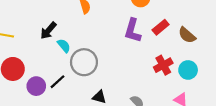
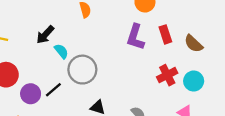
red rectangle: (161, 27) -> (165, 34), turned -70

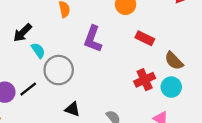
red rectangle: (165, 34) -> (145, 38), turned -48
purple L-shape: (135, 37) -> (93, 39), moved
brown semicircle: (194, 44) -> (174, 61), moved

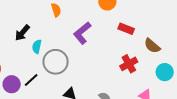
purple L-shape: (93, 39) -> (82, 33), turned 35
cyan semicircle: (38, 50) -> (37, 47), turned -128
cyan circle: (171, 87) -> (165, 72), moved

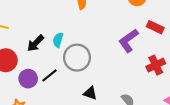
black arrow: (22, 33) -> (36, 43), moved
purple L-shape: (82, 33) -> (128, 41), moved

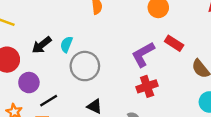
red cross: (156, 65) -> (147, 86), moved
black line: (50, 75) -> (49, 101), moved

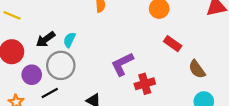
purple L-shape: (143, 54) -> (122, 64), moved
gray circle: (85, 66) -> (61, 65), moved

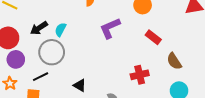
purple L-shape: (122, 64) -> (110, 28), moved
purple circle: (32, 75) -> (16, 59), moved
red cross: (145, 84) -> (140, 75), moved

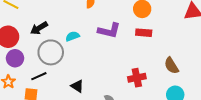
purple L-shape: (110, 28) -> (109, 31), turned -145
cyan semicircle: (60, 30) -> (73, 36), moved, turned 40
red rectangle: (153, 37) -> (144, 33), moved, turned -35

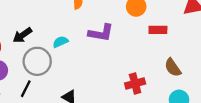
red rectangle: (144, 33) -> (158, 30), moved
black line: (39, 76) -> (26, 89), turned -35

